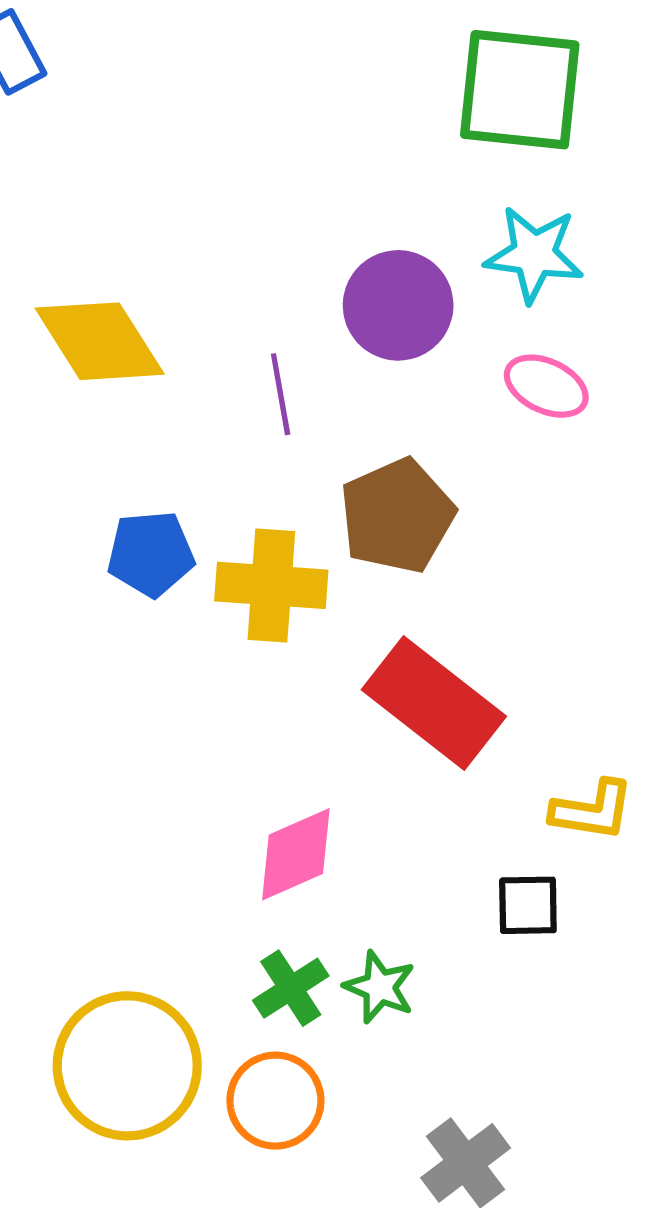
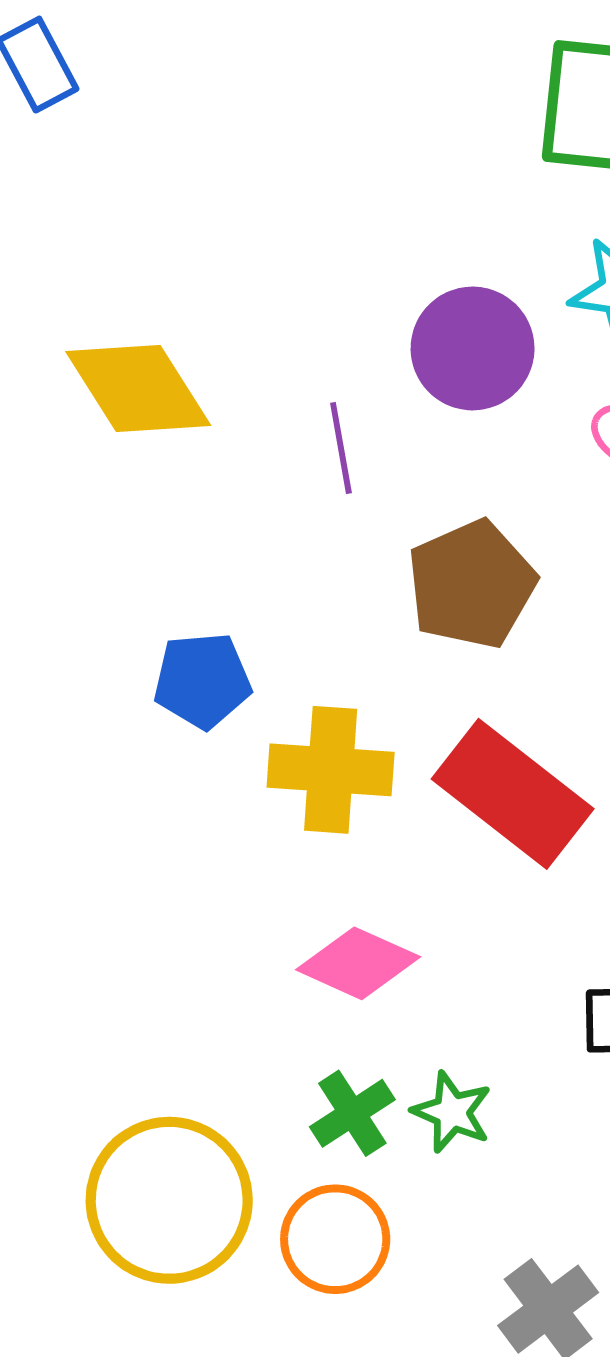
blue pentagon: (151, 554) -> (202, 680), moved
yellow cross: (271, 585) -> (331, 770), moved
pink diamond: (296, 854) -> (358, 963), turned 48

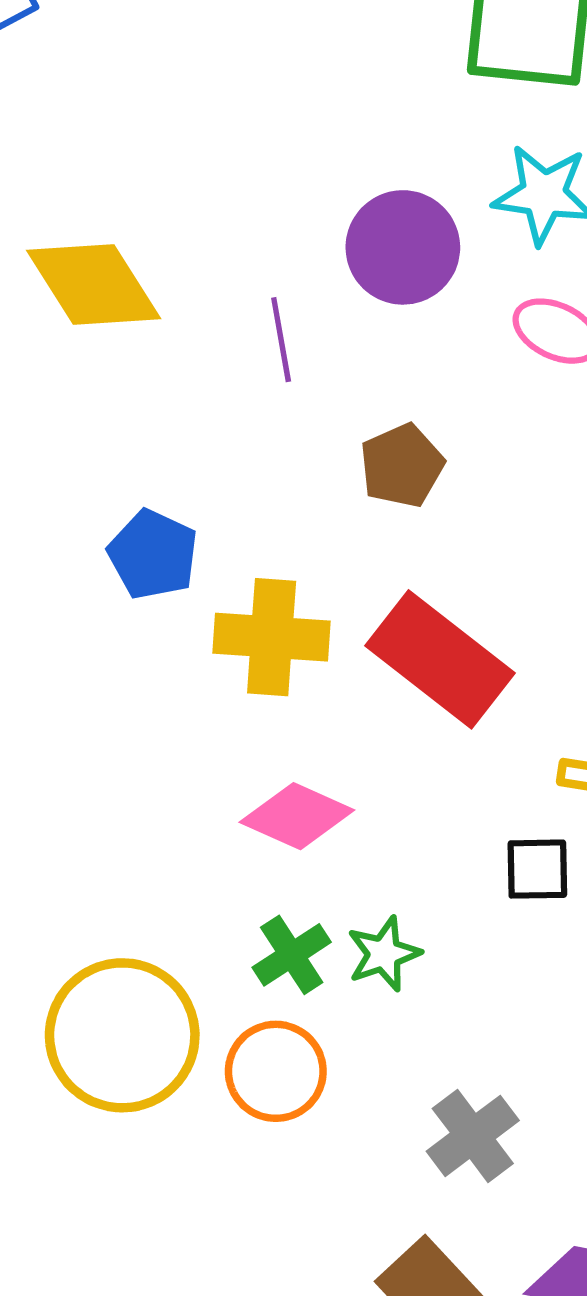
brown pentagon: (471, 584) -> (402, 466), size x0.7
blue pentagon: (202, 680) -> (153, 555), turned 30
green star: (452, 1112) -> (384, 954), turned 30

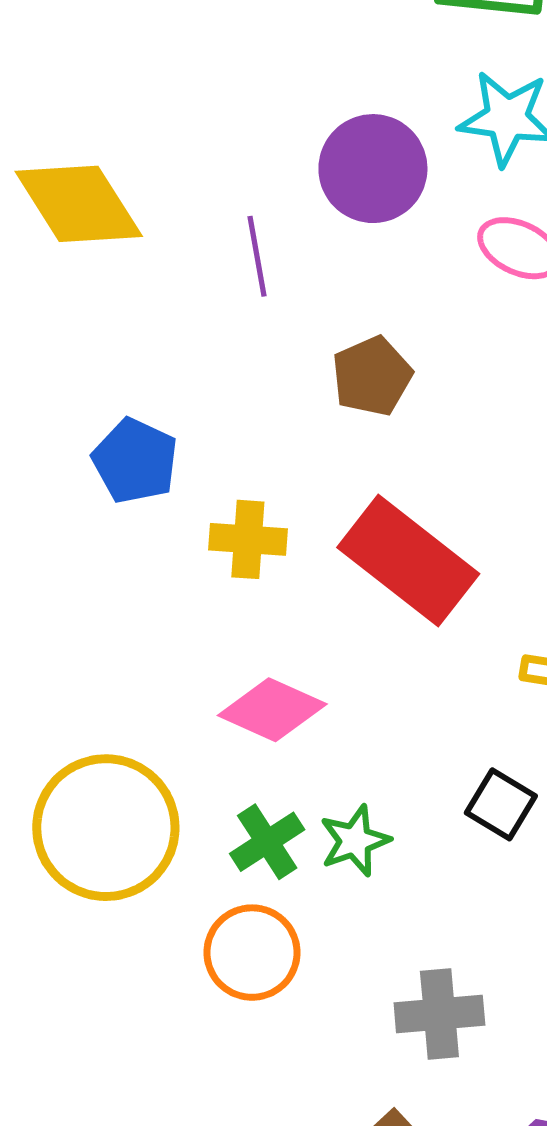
yellow cross: (272, 637) -> (248, 539), size x0.7
black square: (537, 869) -> (501, 804), moved, turned 32
yellow circle: (122, 1035) -> (106, 828), moved
gray cross: (473, 1136) -> (439, 1014), turned 32

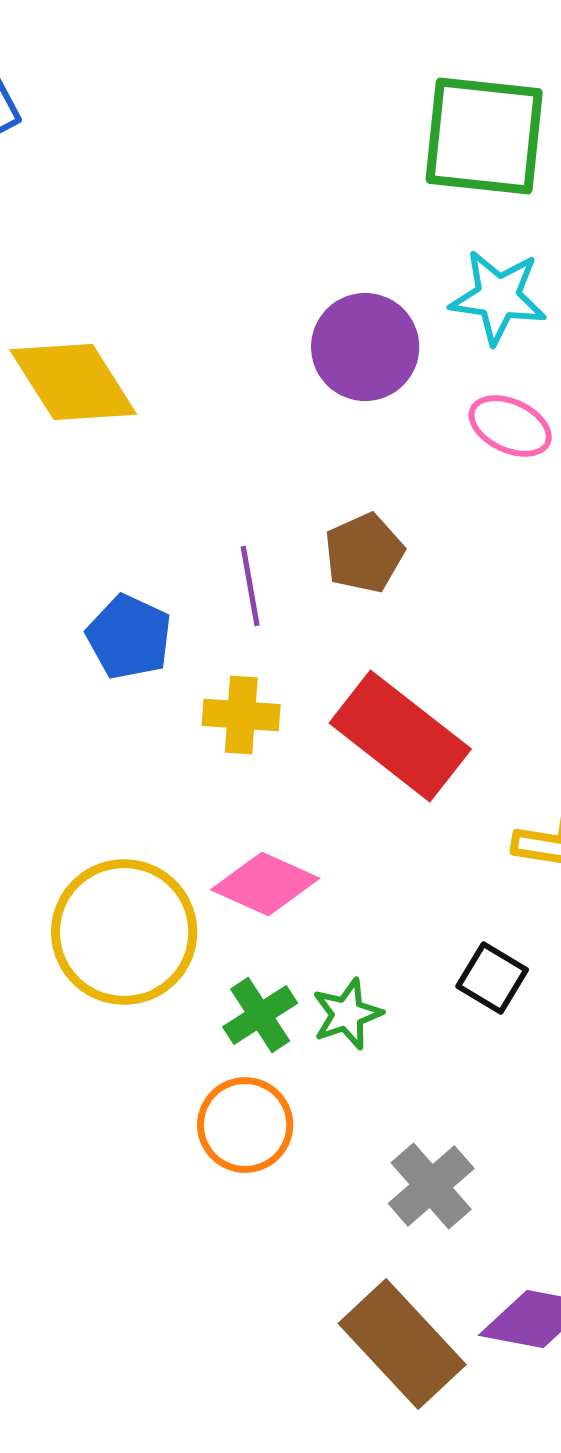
purple line: (257, 256) -> (250, 586), moved
yellow circle: (106, 828) -> (124, 932), moved
gray cross: (439, 1014) -> (431, 1186), turned -36

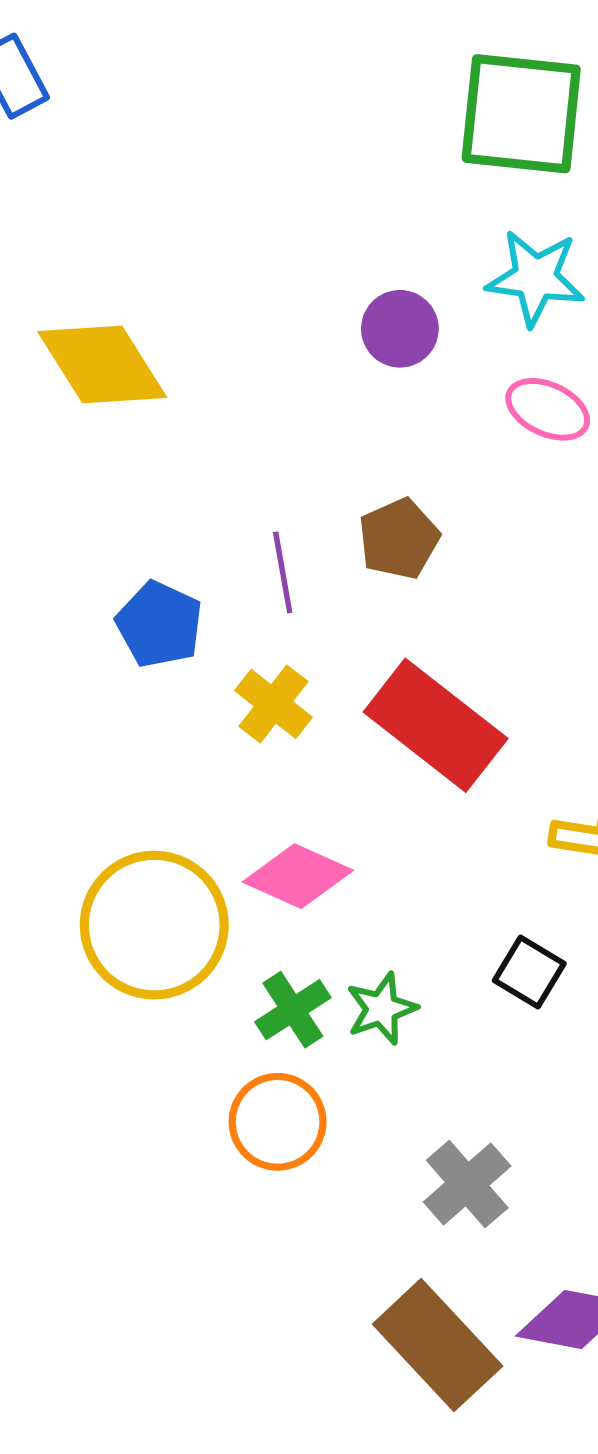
purple circle: (365, 347) -> (400, 329), size x0.7
yellow cross: (241, 715) -> (273, 704), turned 34

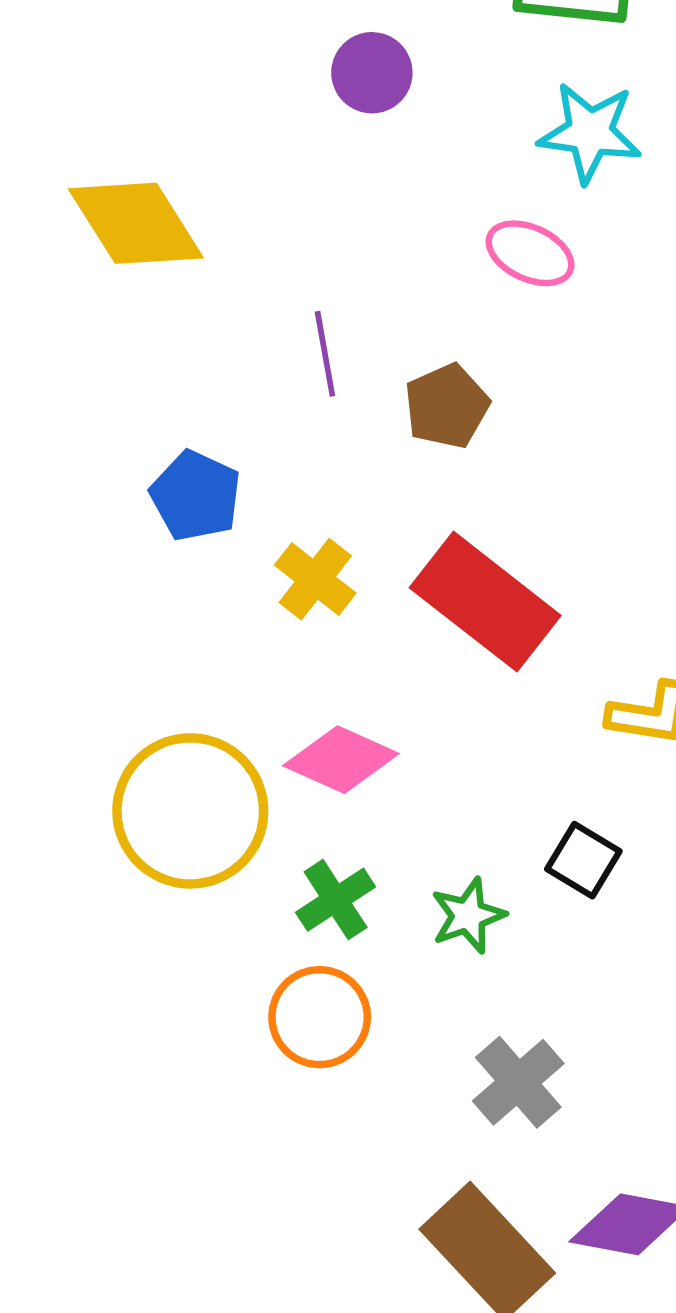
purple circle: (400, 329) -> (372, 73), moved
pink ellipse: (548, 409) -> (530, 253), moved
purple line: (283, 572) -> (325, 354), moved
green star: (382, 1009) -> (468, 916), moved

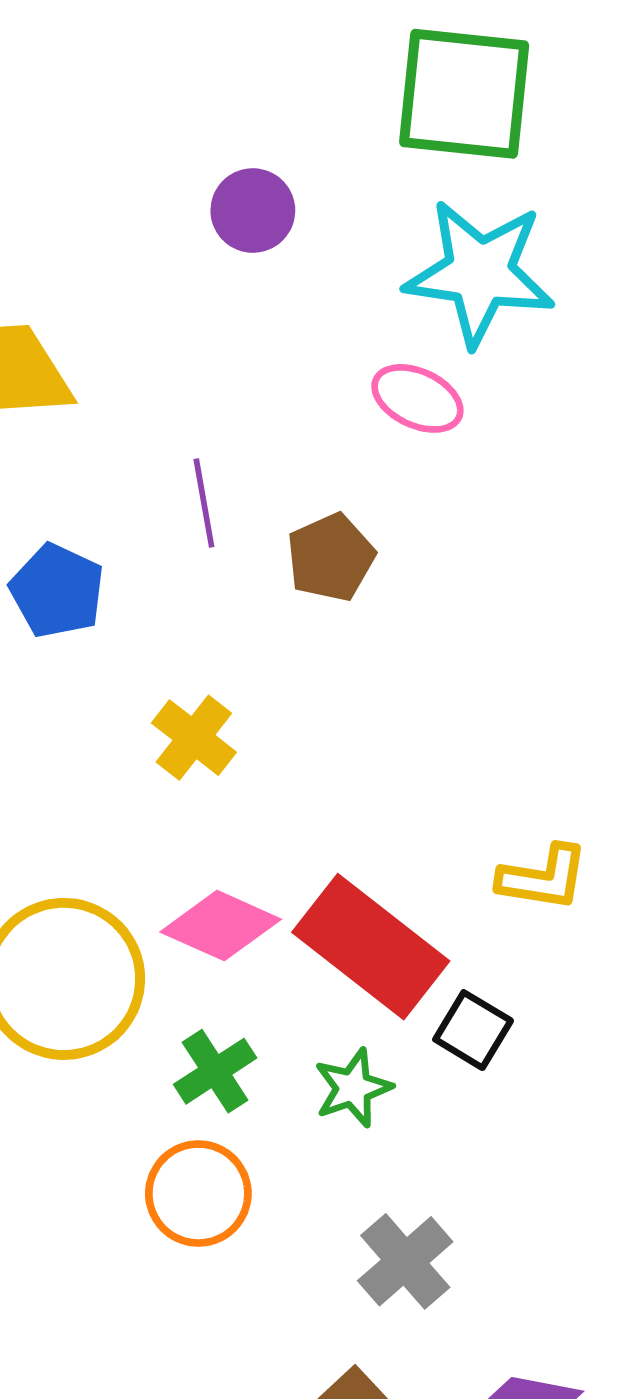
cyan star: (590, 133) -> (480, 273), size x1.4
blue pentagon: (196, 496) -> (57, 591), moved
red rectangle: (485, 602) -> (371, 947), moved

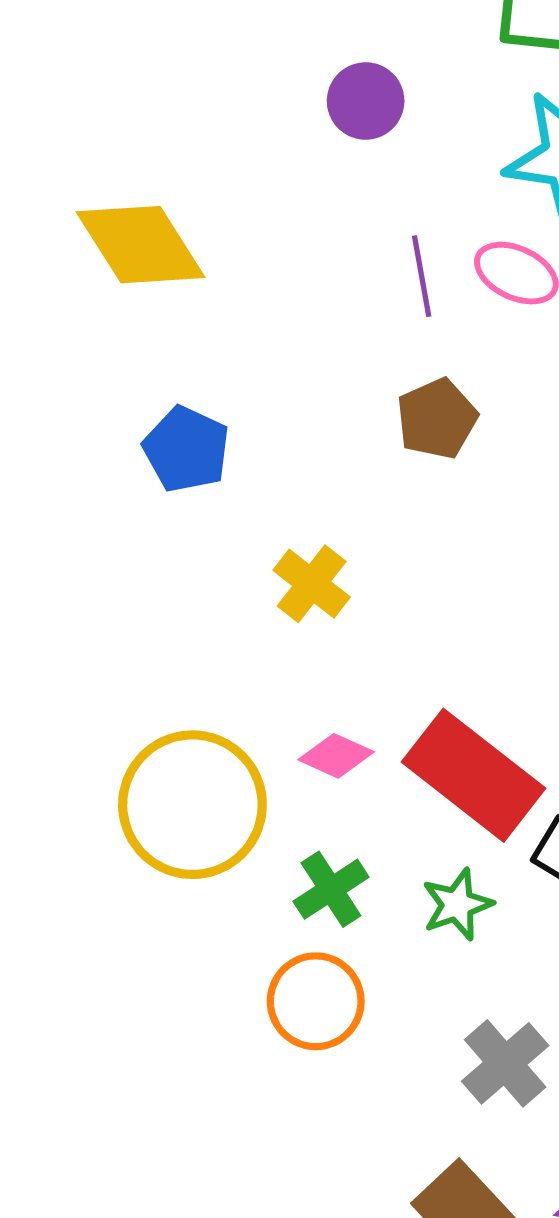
purple line: (204, 503) -> (422, 276), moved
pink diamond: (221, 926) -> (336, 756), size x0.7

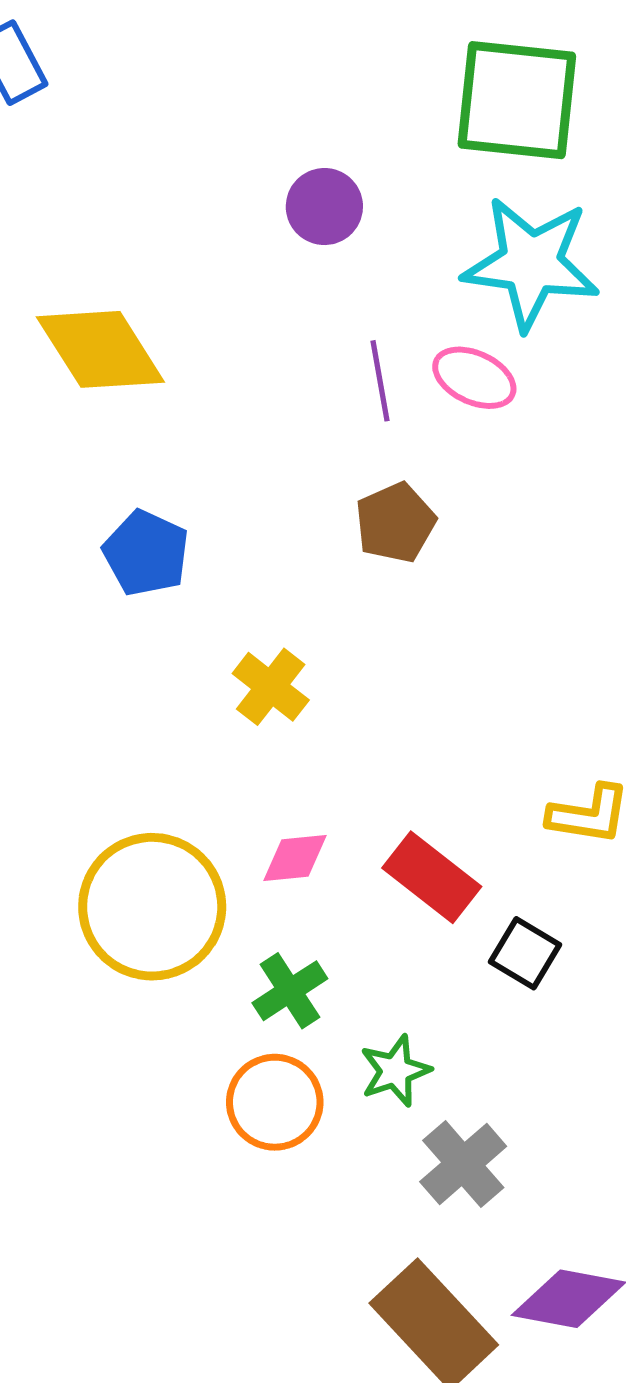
pink diamond: (336, 756) -> (295, 858), turned -30
red rectangle: (474, 775) -> (432, 877), size x0.7
green star: (457, 905) -> (395, 1071), moved

